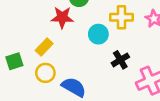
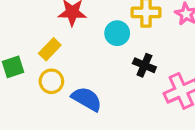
black cross: (120, 60) -> (144, 65), turned -36

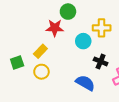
blue semicircle: (87, 99) -> (85, 83), moved

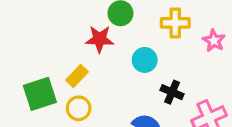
yellow cross: (102, 28) -> (175, 23), moved
green square: (17, 63) -> (40, 94), size x1.5

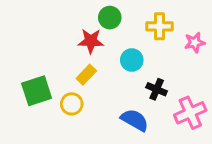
pink star: (214, 41) -> (195, 42), turned 30
yellow rectangle: (77, 76) -> (86, 75), moved

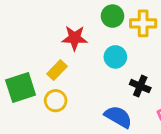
green circle: (110, 18) -> (112, 16), moved
yellow rectangle: (86, 75) -> (57, 70), moved

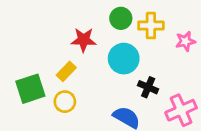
cyan circle: (115, 57) -> (124, 59), size x1.4

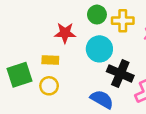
yellow rectangle: (66, 71) -> (50, 60), turned 49
black cross: (148, 87) -> (120, 74), size x1.5

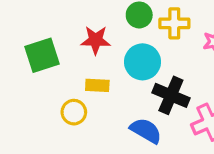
yellow rectangle: (50, 60) -> (97, 85), moved
green square: (20, 75) -> (42, 55), moved

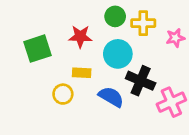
blue semicircle: (146, 131) -> (111, 97), moved

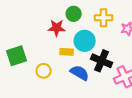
green circle: (115, 16) -> (74, 14), moved
green square: (37, 49) -> (17, 56), moved
yellow rectangle: (82, 73) -> (67, 52), moved

